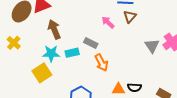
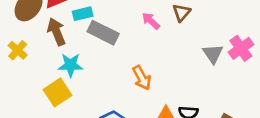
brown arrow: (54, 29) -> (56, 32), moved
gray rectangle: (91, 43) -> (103, 33), moved, size x1.5
cyan rectangle: (72, 53) -> (83, 14), moved

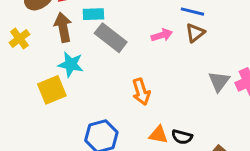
pink arrow: (151, 21) -> (162, 35), turned 108

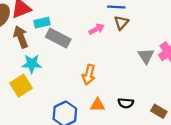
orange arrow: (141, 92) -> (89, 75), turned 42
orange triangle: (158, 135) -> (97, 105), moved

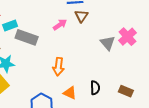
black semicircle: (126, 103) -> (95, 88), turned -88
orange triangle: (97, 105) -> (70, 93), turned 32

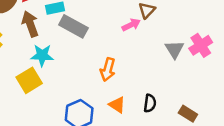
pink arrow: (60, 25) -> (131, 25), moved

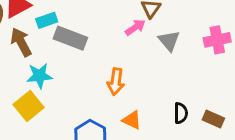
pink cross: (201, 45) -> (217, 40), turned 30
gray triangle: (175, 49) -> (169, 41), moved
black semicircle: (150, 103) -> (181, 113), moved

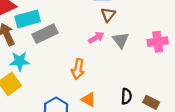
cyan rectangle: (47, 20) -> (28, 19), size x1.5
pink arrow: (135, 27) -> (96, 38), moved
gray rectangle: (70, 38) -> (45, 34), turned -50

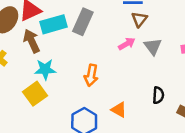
gray rectangle: (45, 34) -> (83, 22), moved, turned -40
orange arrow: (78, 69) -> (91, 75), moved
black semicircle: (126, 96) -> (158, 95), moved

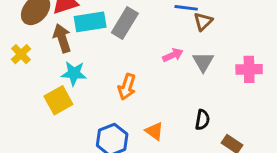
brown triangle: (139, 19) -> (203, 21), moved

